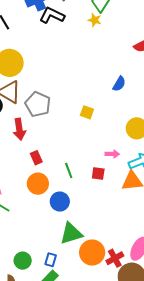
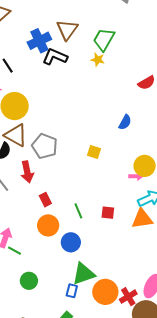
pink arrow: (112, 154) -> (136, 176), moved
blue rectangle: (51, 260) -> (72, 291), moved
green circle: (23, 261) -> (29, 281), moved

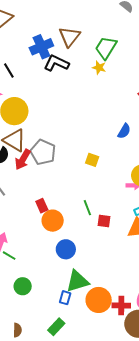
red arrow: (27, 172) -> (23, 159), moved, turned 40
green line: (78, 211) -> (87, 208), moved
orange circle: (48, 225) -> (53, 221), moved
red cross: (128, 297) -> (121, 306), turned 30

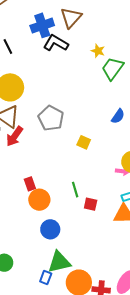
green trapezoid: (106, 48) -> (113, 68), moved
gray pentagon: (43, 152) -> (51, 118), moved

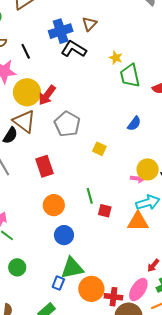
brown triangle: (71, 18) -> (90, 24), size x0.7
green trapezoid: (113, 68) -> (130, 76), turned -50
red arrow: (14, 136) -> (47, 95), moved
red rectangle: (30, 184) -> (45, 166), moved, size x1.5

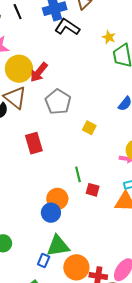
black line: (26, 51) -> (18, 12), moved
orange circle: (54, 205) -> (57, 199), moved

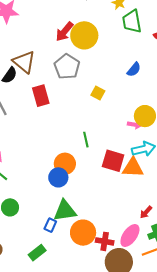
yellow circle: (19, 69) -> (84, 35), moved
red arrow: (39, 72) -> (64, 32), moved
red rectangle: (34, 143) -> (41, 96), moved
red square: (93, 190) -> (113, 161), moved, size x1.6

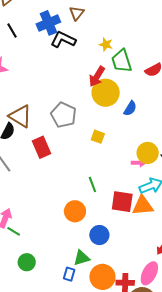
red arrow: (64, 32) -> (97, 76), moved
yellow circle: (84, 35) -> (106, 93), moved
blue circle: (58, 177) -> (99, 235), moved
green triangle: (65, 211) -> (82, 258), size x0.7

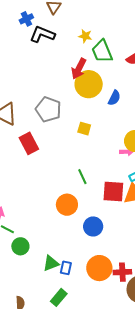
blue cross: (48, 23) -> (26, 19), size x0.6
green triangle: (82, 258) -> (51, 263), moved
green circle: (27, 262) -> (20, 246), moved

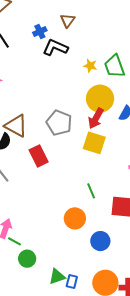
yellow star: (85, 36) -> (90, 66), moved
red arrow: (79, 69) -> (96, 118), moved
yellow square: (84, 129) -> (94, 143), size x1.6

